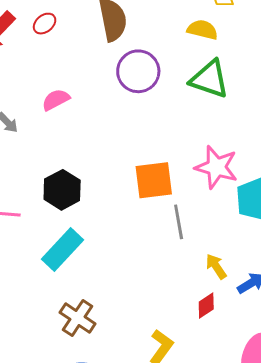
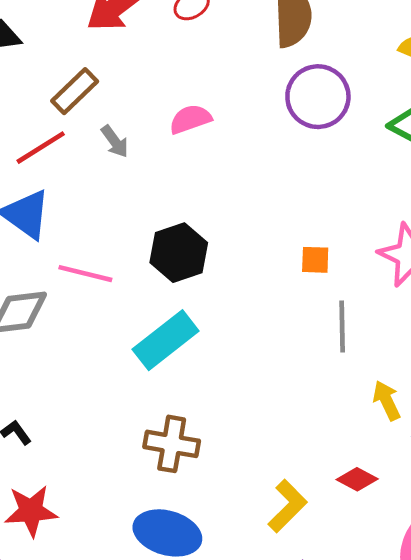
orange square: (154, 180) -> (315, 260), size x0.5
red diamond: (206, 306) -> (357, 479), moved, turned 52
brown cross: (78, 318) -> (172, 444), turned -33

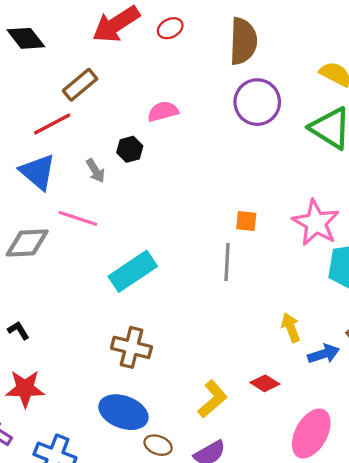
gray arrow: (115, 141) -> (96, 171), moved
black hexagon: (179, 253) -> (130, 149), moved, size x0.6
gray line: (342, 326) -> (227, 262), moved

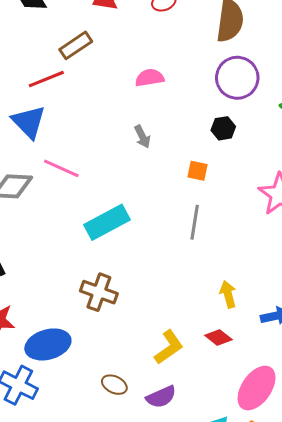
black hexagon: (130, 149) -> (223, 128), moved
gray arrow: (96, 171) -> (142, 137), moved
orange square: (246, 221) -> (198, 171), moved
yellow arrow: (291, 328) -> (228, 294), moved
blue ellipse: (123, 412) -> (48, 344), moved, turned -42

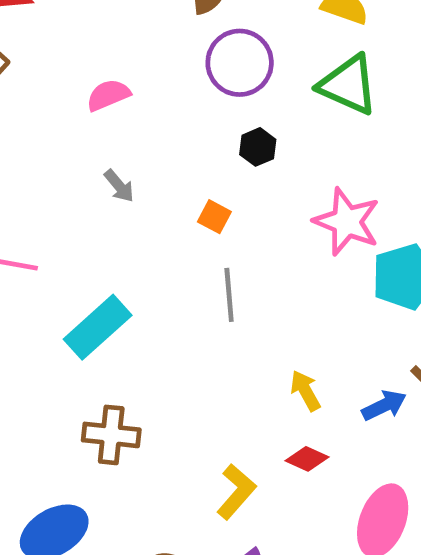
black hexagon: (223, 128) -> (258, 147), moved
orange square: (198, 171) -> (214, 217), turned 30

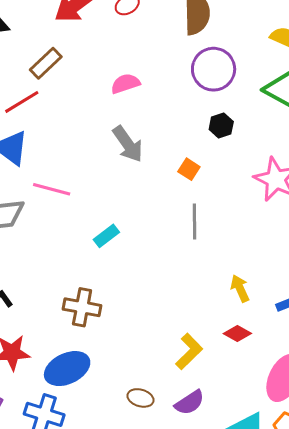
gray arrow: (119, 186) -> (128, 144), size x1.6
cyan rectangle: (98, 327) -> (106, 236), size x0.6
brown cross: (111, 435) -> (82, 307), moved

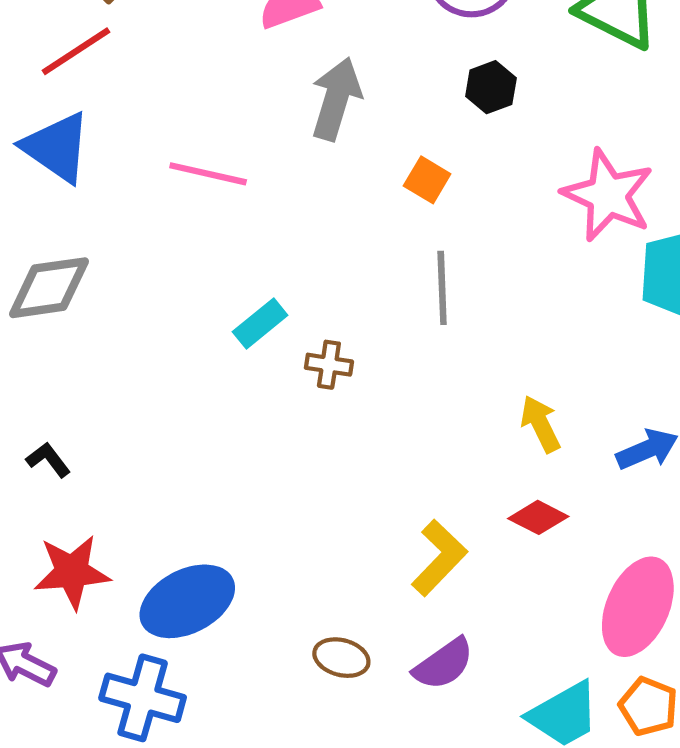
gray arrow: (128, 144) -> (336, 99), moved, turned -126
pink line: (52, 189) -> (208, 174), moved
brown cross: (82, 307) -> (329, 365), moved, size x0.6

